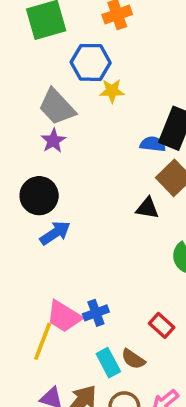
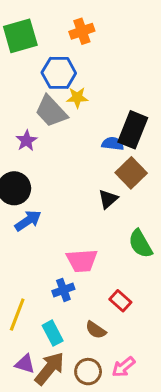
gray trapezoid: (57, 107) -> (51, 111), moved
black triangle: (147, 208) -> (108, 199), turned -50
pink trapezoid: (64, 316) -> (82, 261), moved, turned -36
cyan rectangle: (108, 363) -> (53, 333), moved

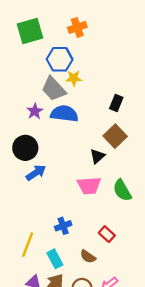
black rectangle: (133, 130) -> (116, 103), size x0.6
blue semicircle: (113, 144) -> (64, 114), moved, size x1.6
pink trapezoid: (82, 261) -> (89, 186), moved

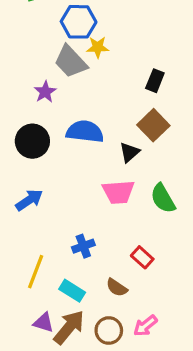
blue semicircle: (64, 114) -> (85, 132), moved
blue arrow: (36, 173) -> (29, 200), moved
cyan rectangle: (55, 259) -> (72, 291), turned -30

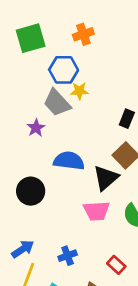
black circle: (32, 141) -> (31, 191), moved
black triangle: (129, 152) -> (106, 178), size x1.5
blue arrow: (29, 200) -> (23, 249), moved

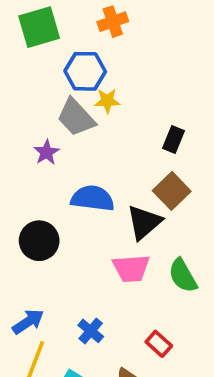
blue cross: (68, 256) -> (91, 331), turned -30

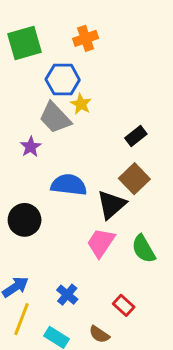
yellow star: (107, 101) -> (81, 104), turned 30
black rectangle: (174, 139) -> (136, 136), turned 30
pink trapezoid: (131, 268) -> (101, 243), turned 128

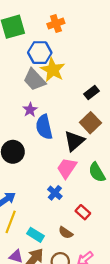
yellow star: (81, 104) -> (53, 70), size x1.6
purple star: (31, 147) -> (30, 110), moved
blue semicircle: (69, 185) -> (44, 127), turned -110
blue cross: (67, 295) -> (55, 193), moved

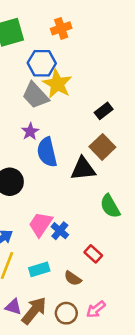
black triangle: (74, 141) -> (83, 169), turned 35
pink trapezoid: (67, 168) -> (41, 224), moved
cyan rectangle: (35, 235) -> (39, 269), moved, turned -49

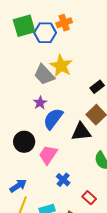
blue hexagon: (42, 63) -> (45, 33), moved
blue semicircle: (47, 152) -> (53, 119), turned 50
pink trapezoid: (41, 224) -> (48, 155), moved

